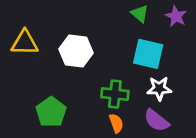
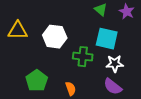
green cross: (115, 94) -> (83, 57), moved
orange semicircle: (116, 123) -> (71, 89), moved

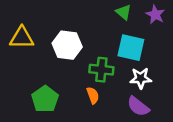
orange semicircle: (71, 89) -> (93, 95), moved

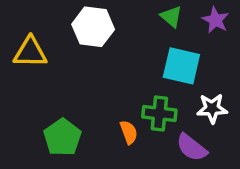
white hexagon: (67, 45) -> (93, 27), moved
green cross: (101, 70) -> (159, 113), moved
white star: (141, 78) -> (212, 108), moved

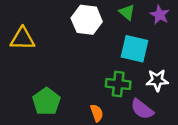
white hexagon: (93, 27) -> (87, 20), moved
orange semicircle: (129, 132) -> (97, 113), moved

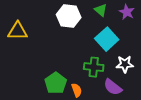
cyan square: (135, 49) -> (107, 39), turned 35
green pentagon: (46, 102) -> (56, 83), moved

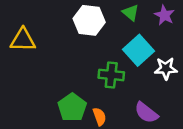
white star: (125, 64) -> (166, 68), moved
green cross: (94, 67) -> (111, 75), moved

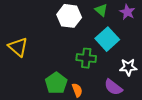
yellow triangle: (23, 40) -> (18, 47), moved, turned 40
white star: (166, 68) -> (128, 67), moved

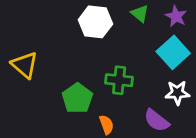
cyan square: (107, 39) -> (173, 52), moved
green pentagon: (56, 83) -> (77, 98), moved

